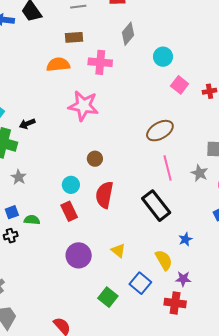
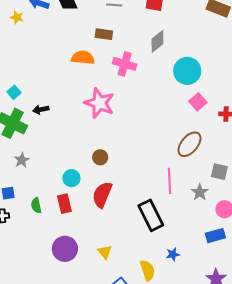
cyan circle: (163, 57) -> (187, 71), size x1.4
brown ellipse: (160, 131) -> (189, 144), moved, turned -32
green semicircle: (32, 220) -> (36, 205), moved, turned -119

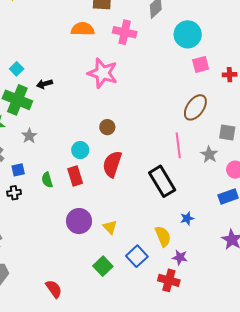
pink square: (198, 102) -> (201, 64), turned 30
yellow triangle: (105, 252) -> (110, 227), moved

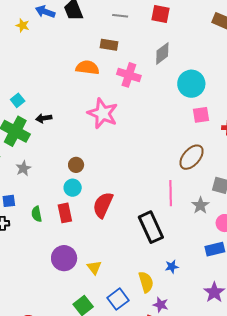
brown circle: (107, 127) -> (76, 165), moved

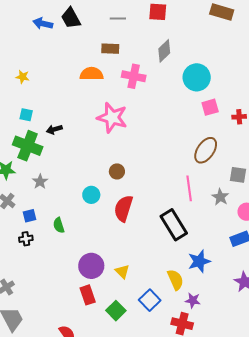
yellow star: (23, 25) -> (23, 77), moved
cyan square: (18, 100) -> (26, 115), turned -32
brown circle: (76, 165) -> (117, 171), moved
red rectangle: (65, 213) -> (88, 295), moved
blue star: (172, 267) -> (199, 261), size x1.6

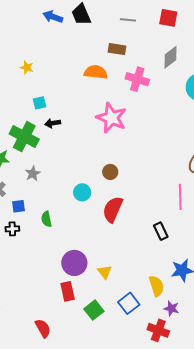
cyan square: (26, 115) -> (40, 103), moved, turned -32
black rectangle: (174, 225) -> (161, 231), size x0.6

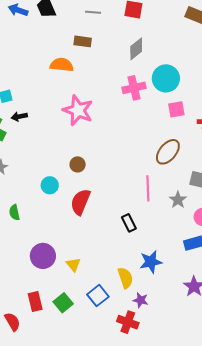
pink cross: (137, 79) -> (134, 88), moved, turned -30
red rectangle: (68, 291) -> (35, 301), moved

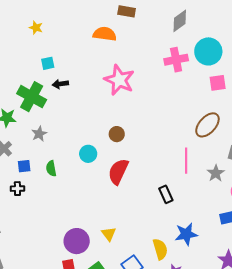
green semicircle: (14, 212) -> (51, 168), moved
purple circle: (43, 256) -> (77, 241), moved

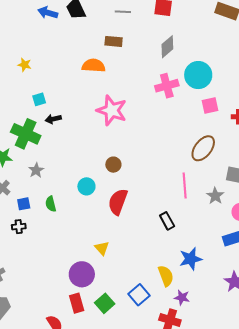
yellow triangle: (109, 234) -> (102, 248), moved

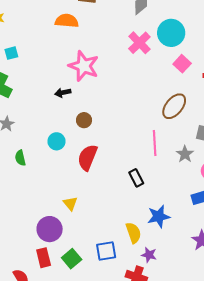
pink cross: (167, 86) -> (139, 43), turned -30
pink square: (210, 106) -> (182, 64), turned -36
black arrow: (53, 119) -> (63, 93), moved
blue square: (139, 295) -> (106, 251), turned 30

